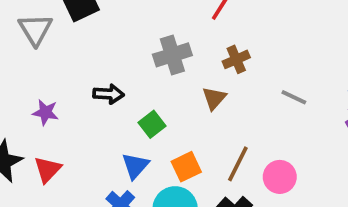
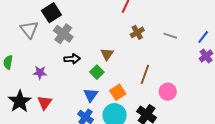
gray cross: (172, 55) -> (63, 34), moved, turned -30
gray line: (294, 97) -> (170, 36), moved
brown triangle: (214, 98) -> (107, 54), moved
brown line: (238, 164) -> (145, 74), moved

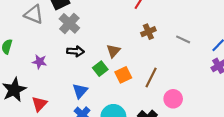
gray triangle: (29, 29) -> (34, 14), turned -36
orange square: (118, 92) -> (123, 75), moved
blue triangle: (91, 95) -> (80, 91), moved
red triangle: (45, 103) -> (39, 104), moved

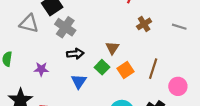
blue triangle: (80, 91) -> (79, 81), moved

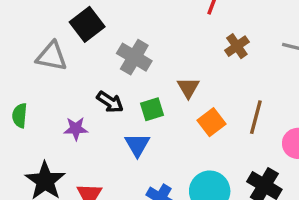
gray cross: (65, 27) -> (134, 57), moved
black arrow: (75, 54) -> (110, 102), moved, turned 42
green square: (102, 67) -> (152, 109), moved, turned 32

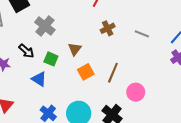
green square: (152, 109) -> (51, 59), turned 32
blue triangle: (137, 145) -> (39, 79), turned -35

